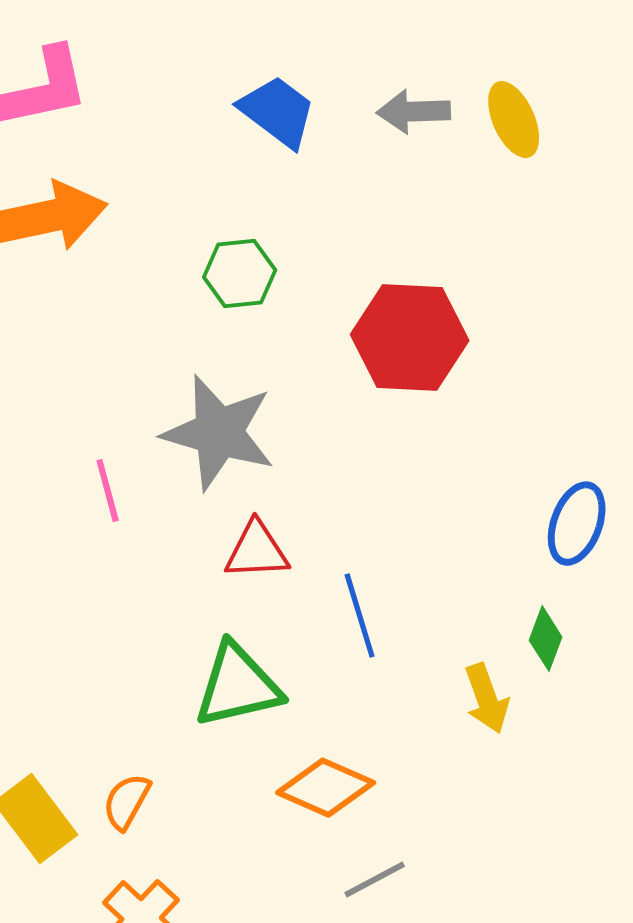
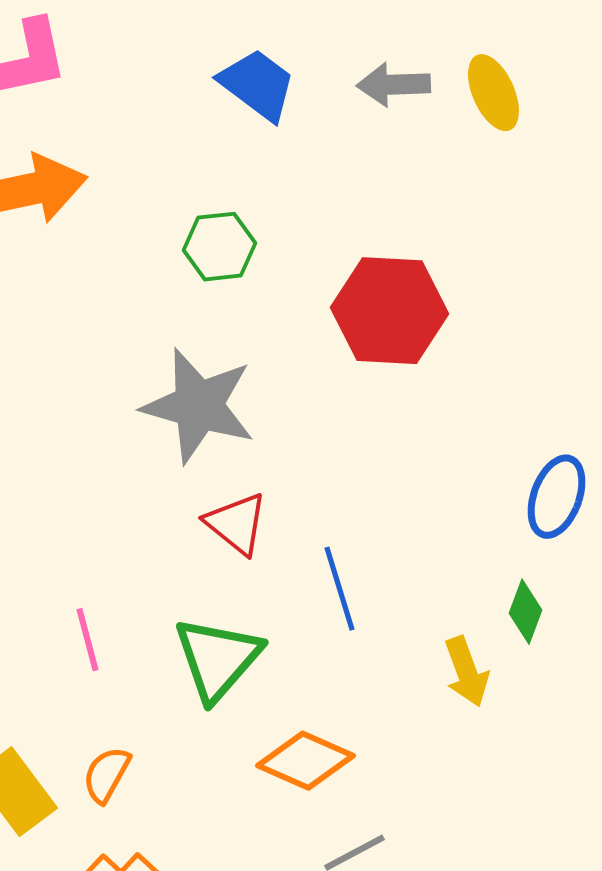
pink line: (108, 491) -> (87, 640), moved
red triangle: (257, 551) -> (236, 524), turned 42
green triangle: (238, 686) -> (217, 659), turned -36

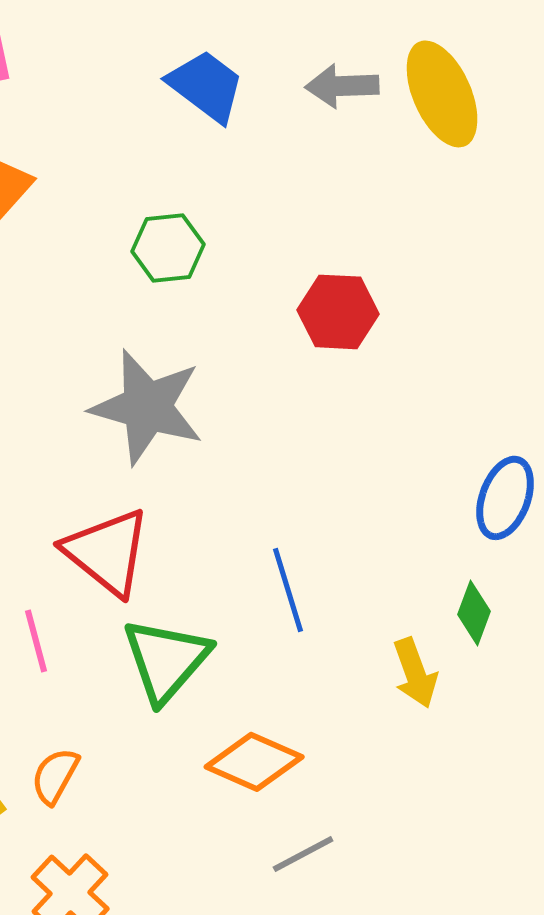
yellow ellipse: (493, 93) -> (442, 94), size x1.4
red hexagon: (389, 311) -> (338, 312), size x0.7
red triangle: (236, 524) -> (107, 552), moved, size x1.4

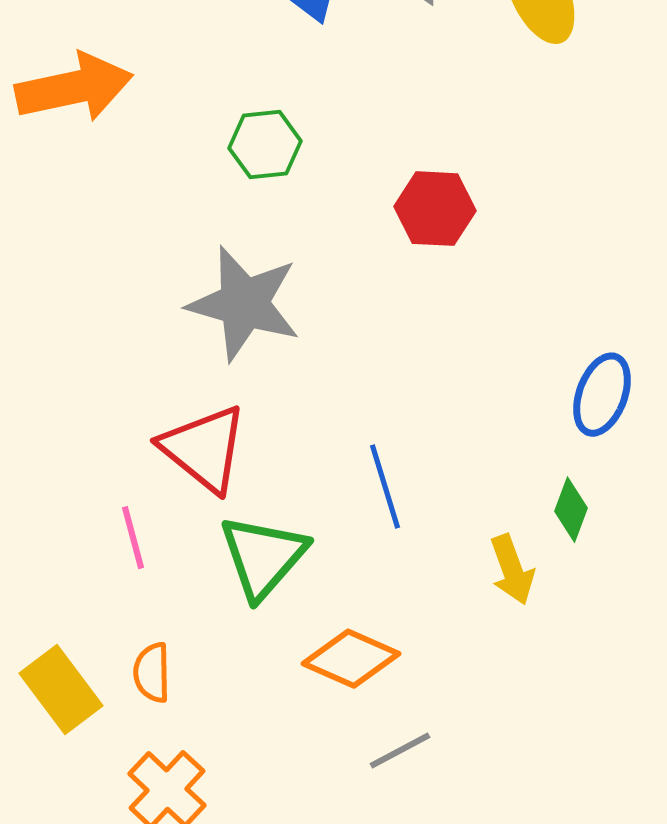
orange semicircle: (55, 776) -> (152, 673), turned -30

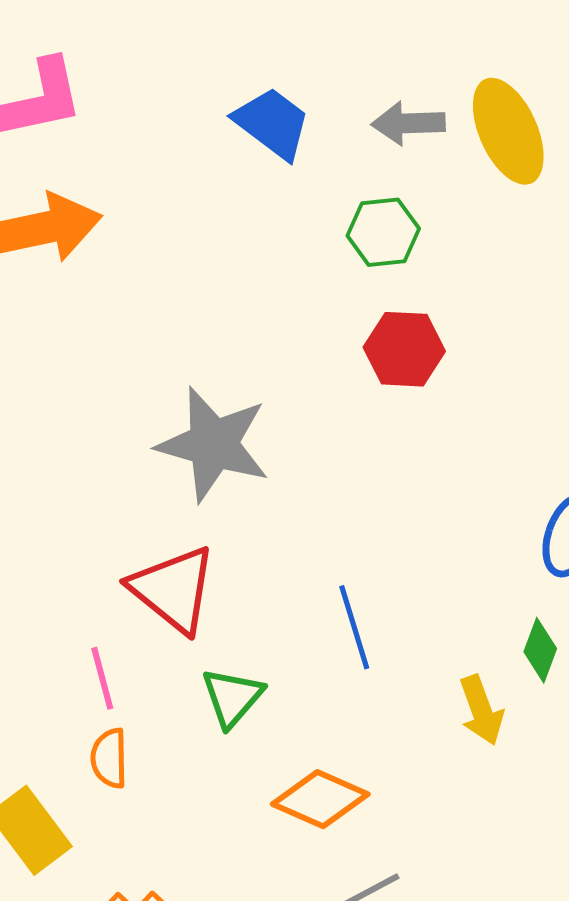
green hexagon: (265, 145) -> (383, 232), moved
green triangle: (263, 557) -> (232, 697), size x0.7
orange semicircle: (152, 673) -> (109, 758), moved

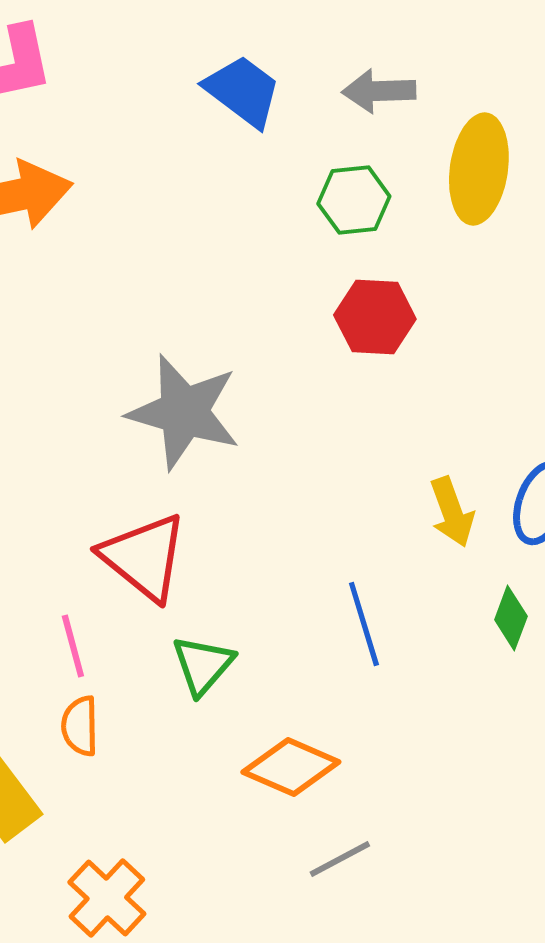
yellow ellipse: (508, 131) -> (479, 169), moved, turned 32
blue line: (354, 627) -> (364, 624), moved
yellow arrow: (481, 710) -> (452, 512), moved

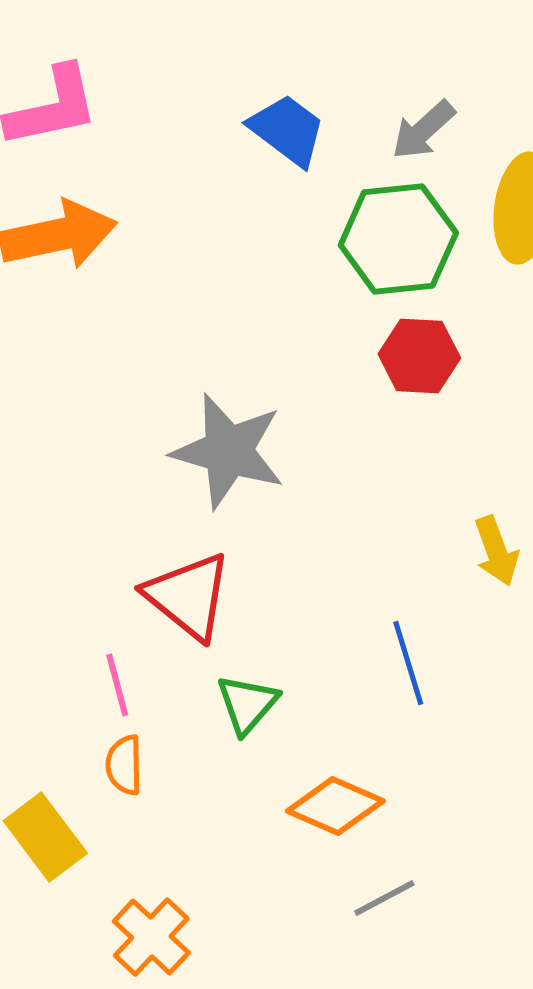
gray arrow: (379, 91) -> (423, 130), turned -40
green hexagon: (354, 200) -> (398, 239), size x1.6

